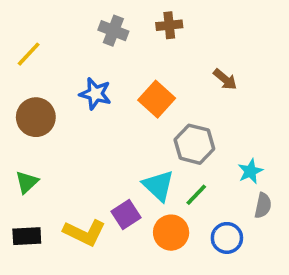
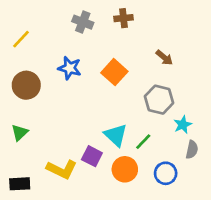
gray hexagon: (194, 144) -> (159, 100), moved
purple square: (126, 215) -> (92, 156), turned -30
black rectangle: (27, 236) -> (20, 184), moved

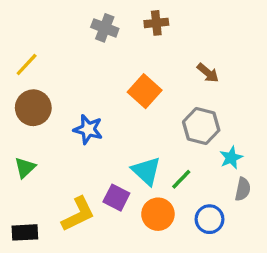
yellow line: (21, 39) -> (27, 65), moved
blue star: (70, 68) -> (88, 129), moved
yellow L-shape: (62, 169) -> (78, 214), turned -52

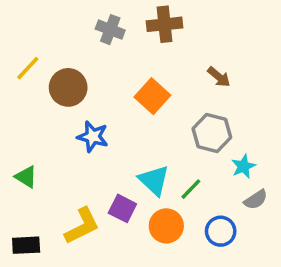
brown cross: (156, 23) -> (165, 24), size x1.4
brown circle: (33, 108) -> (68, 87), moved
green triangle: (25, 168) -> (26, 177), turned -45
gray semicircle: (243, 189) -> (256, 200), turned 45

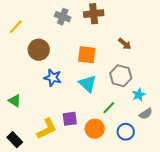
yellow line: (28, 68) -> (16, 27), moved
orange square: (152, 96) -> (87, 55), turned -36
cyan triangle: (154, 180) -> (88, 84), moved
purple square: (122, 208) -> (70, 119), turned -35
black rectangle: (26, 245) -> (15, 140), turned 49

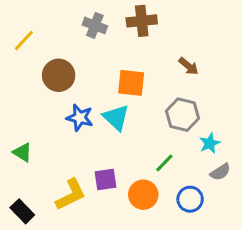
cyan triangle: (88, 84) -> (116, 118), moved

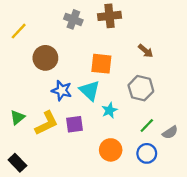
cyan star: (210, 143) -> (109, 110), moved
green triangle: (22, 152) -> (17, 117), turned 49
green line: (164, 163) -> (147, 125), moved
purple square: (105, 180) -> (75, 124), moved
yellow L-shape: (71, 195) -> (47, 123), moved

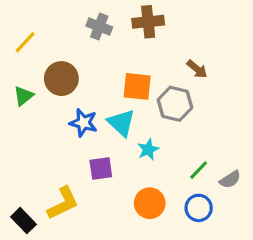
gray hexagon: (141, 88) -> (175, 104), moved
green triangle: (17, 117) -> (23, 96), moved
yellow L-shape: (47, 123) -> (63, 203), moved

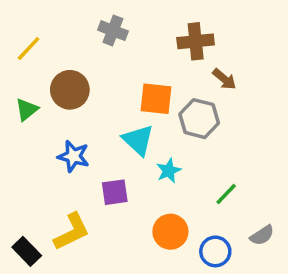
brown cross: (148, 22) -> (196, 41), moved
blue star: (83, 123) -> (73, 156), moved
gray semicircle: (230, 180) -> (262, 235), moved
blue circle: (199, 208) -> (215, 251), moved

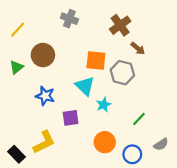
brown cross: (196, 41) -> (120, 25), turned -30

